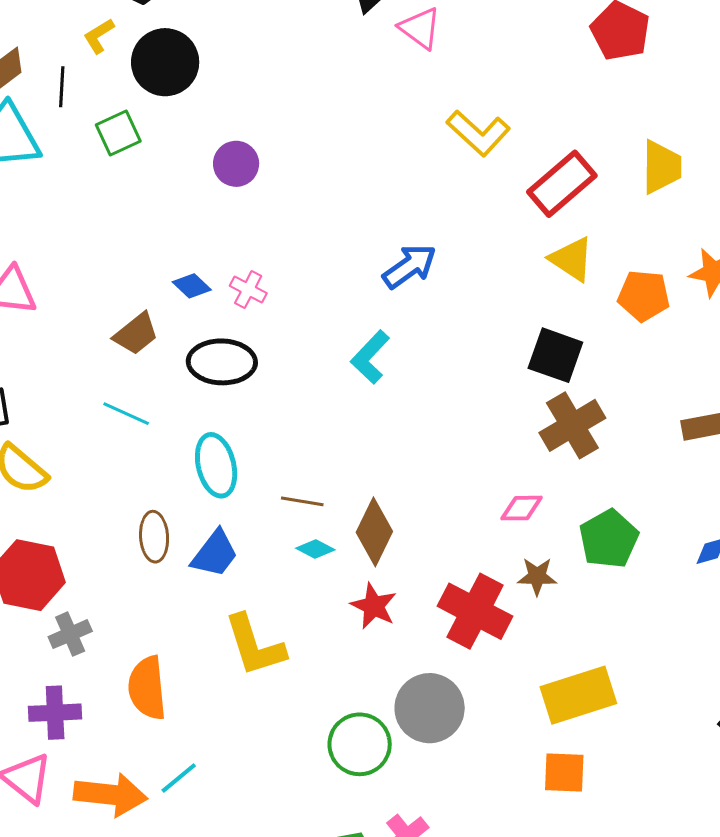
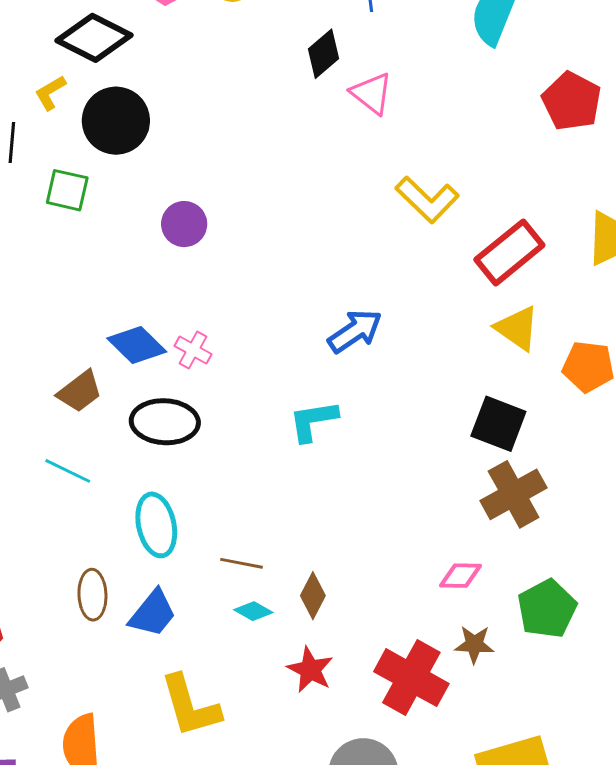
green square: (118, 133) -> (67, 190), turned 36
blue diamond: (192, 286) -> (137, 345), size x1.5
cyan L-shape: (370, 357) -> (313, 421), turned 36
brown diamond: (374, 532) -> (313, 596), size x0.7

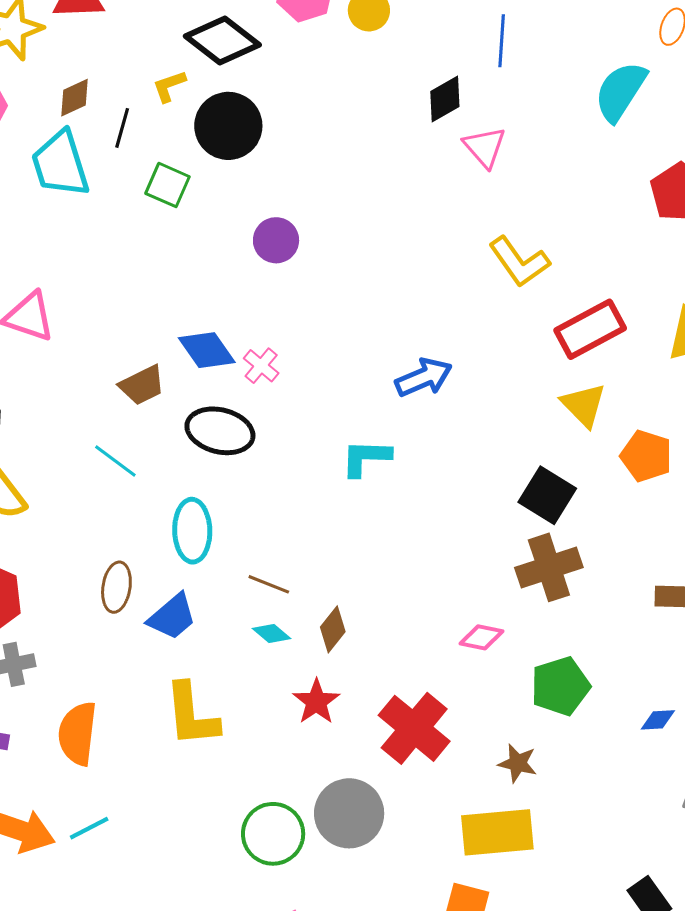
brown star: (474, 644) -> (518, 763), moved

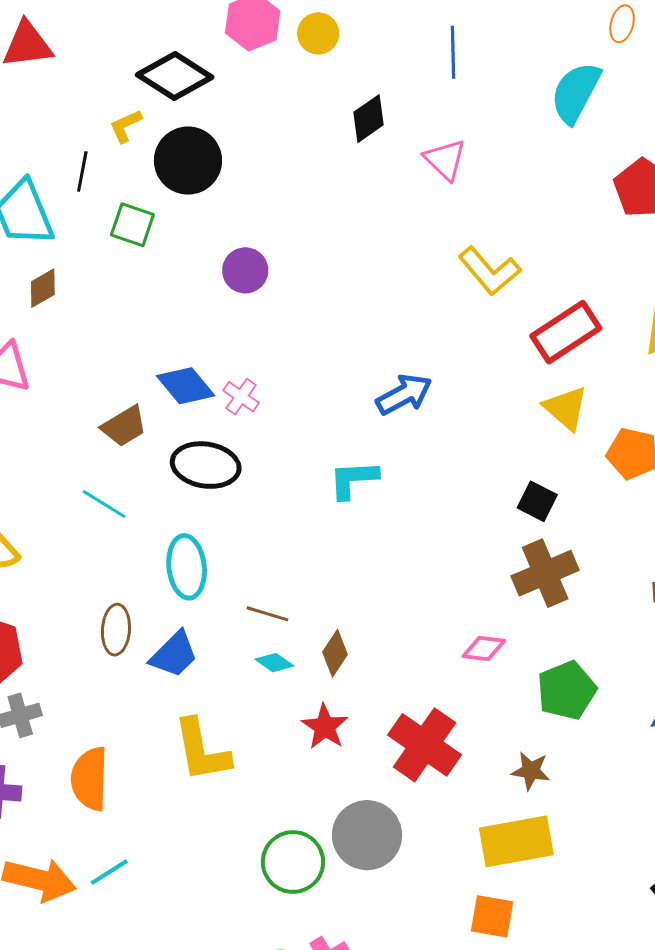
brown diamond: (75, 98) -> (43, 288), moved
black diamond: (445, 99) -> (369, 119), moved
black square: (547, 495) -> (537, 501), size x0.7

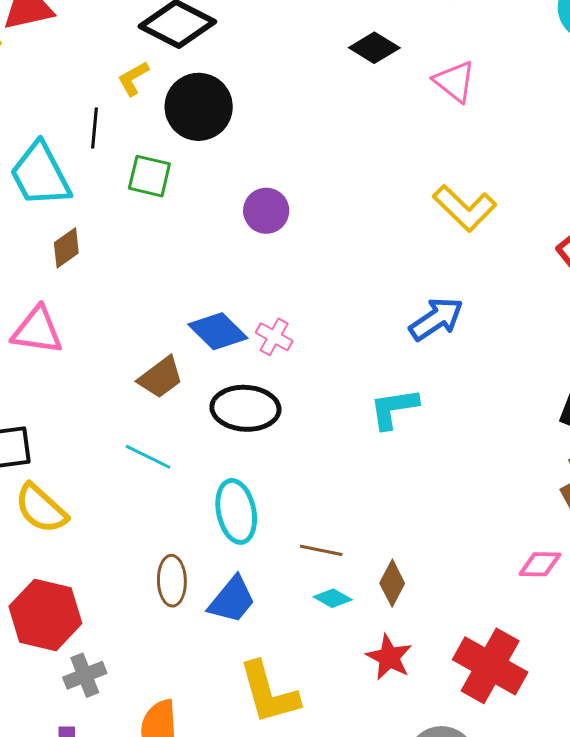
black diamond: (369, 119) -> (374, 48), turned 72
yellow L-shape: (489, 271) -> (465, 208), moved

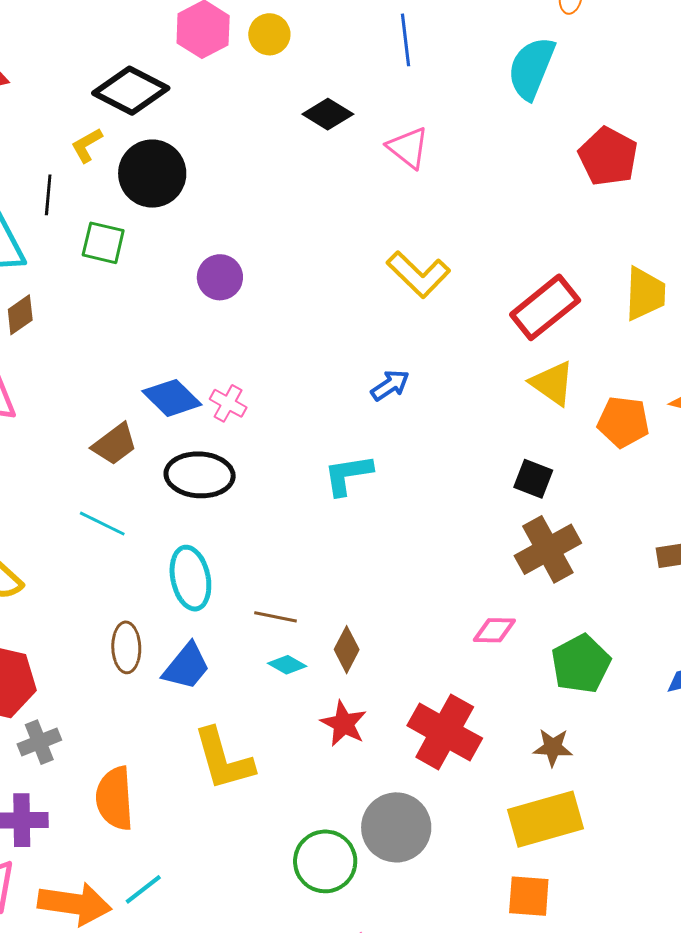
blue arrow: (436, 319) -> (390, 385), size x0.7

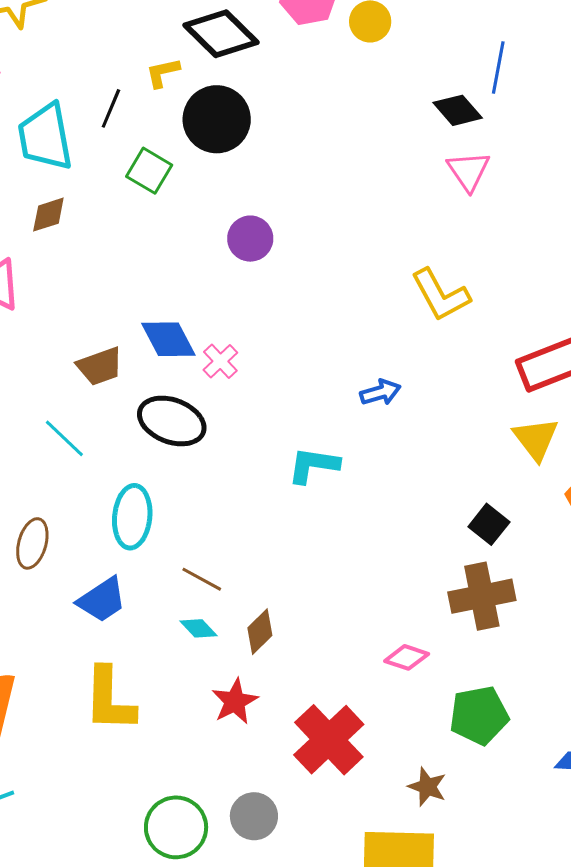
black diamond: (328, 114) -> (458, 110), moved
brown ellipse: (126, 647) -> (32, 543), moved
gray circle: (396, 827) -> (254, 816), size x0.7

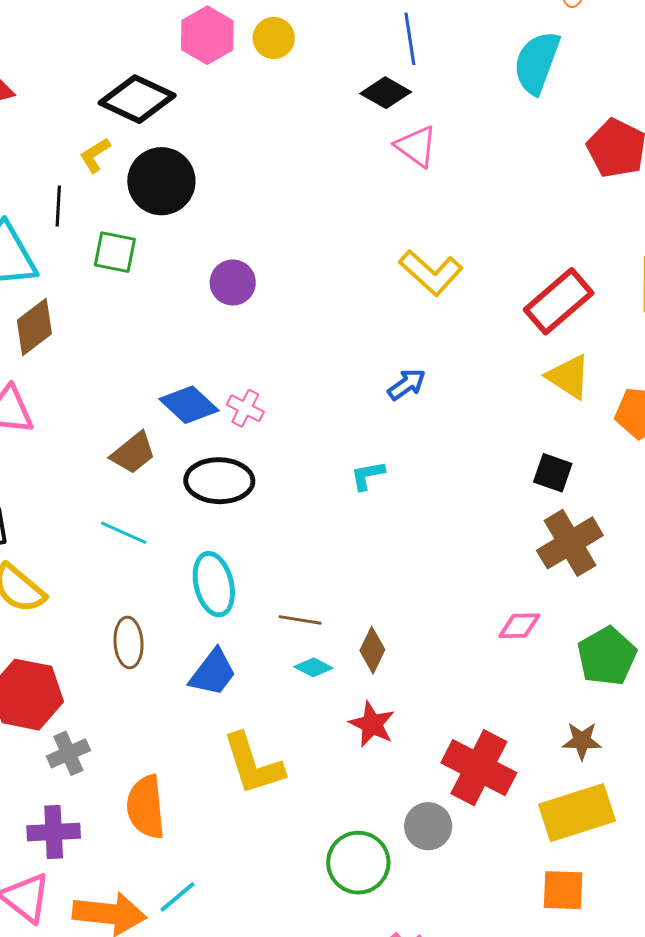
brown diamond: (48, 215) -> (34, 327), size x1.4
cyan L-shape: (313, 465) -> (368, 475), size x0.7
red cross: (329, 740) -> (479, 768), moved

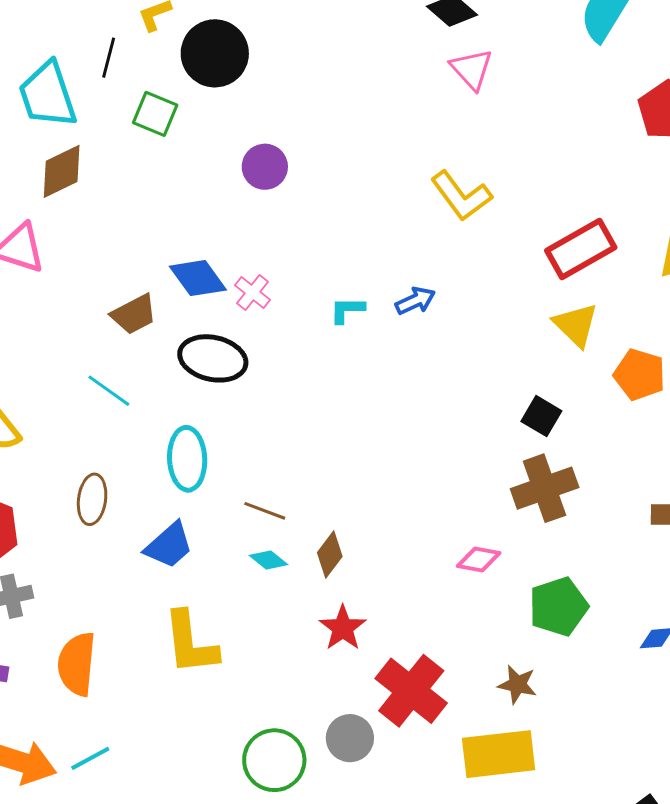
cyan L-shape: (368, 475) -> (347, 310), moved
red star: (372, 724) -> (343, 628), moved

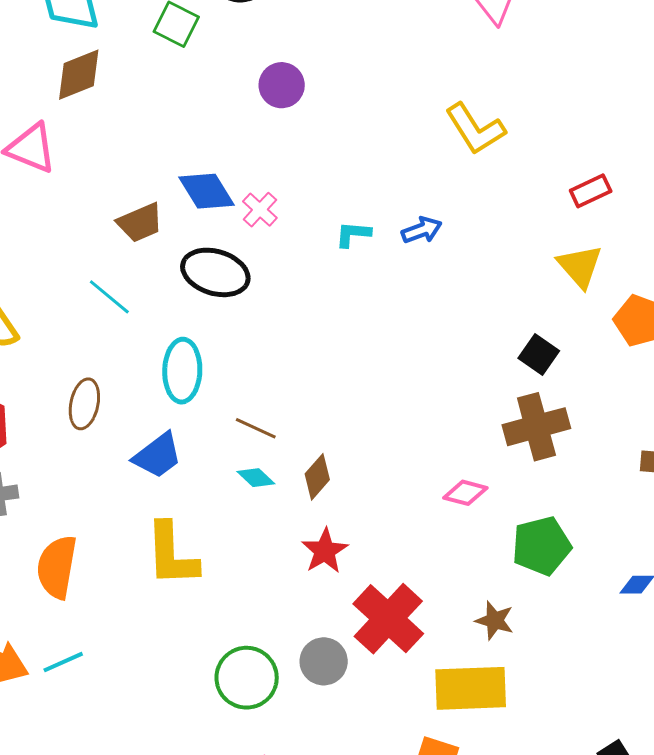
red rectangle: (581, 249) -> (591, 191), size x0.6

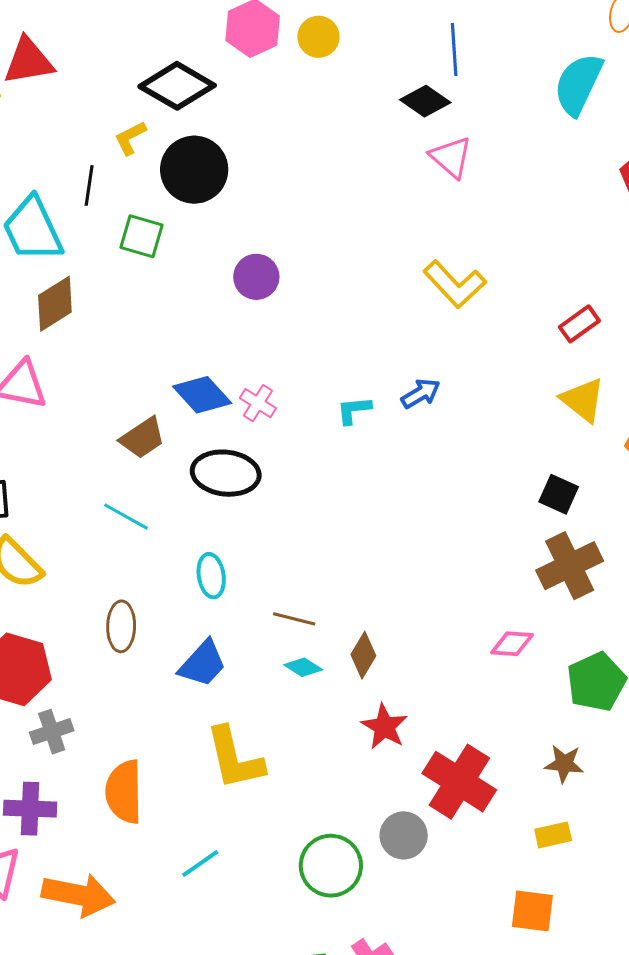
cyan ellipse: (182, 371) -> (211, 576), size x0.7
cyan line: (63, 662) -> (200, 864), moved
yellow rectangle: (471, 688) -> (553, 835), size x0.5

